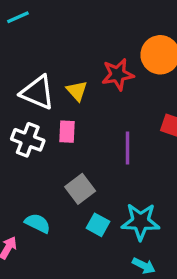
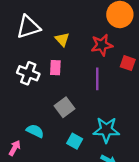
red star: (118, 74) -> (102, 45), moved
white triangle: (38, 92) -> (28, 27), moved, turned -40
cyan square: (98, 225) -> (75, 141), moved

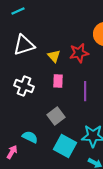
red star: (102, 45) -> (79, 53), moved
pink rectangle: (55, 68) -> (58, 81), moved
cyan square: (75, 141) -> (65, 146), size x1.6

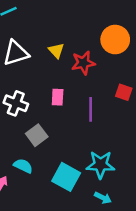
yellow triangle: (54, 56) -> (56, 51), moved
gray square: (56, 116) -> (37, 135), moved

